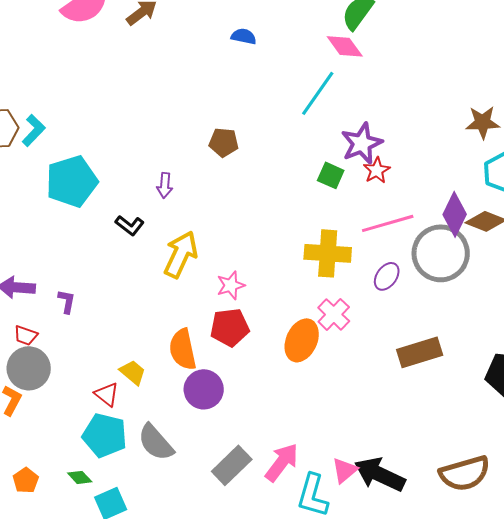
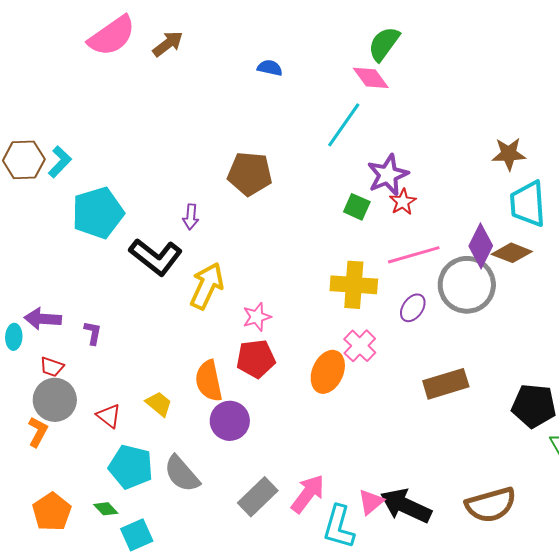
brown pentagon: (224, 142) -> (250, 174), size x1.5
black L-shape: (130, 225) -> (156, 257), size x1.8
red triangle: (107, 394) -> (109, 416), moved
orange pentagon: (26, 480) -> (52, 512), size x1.5

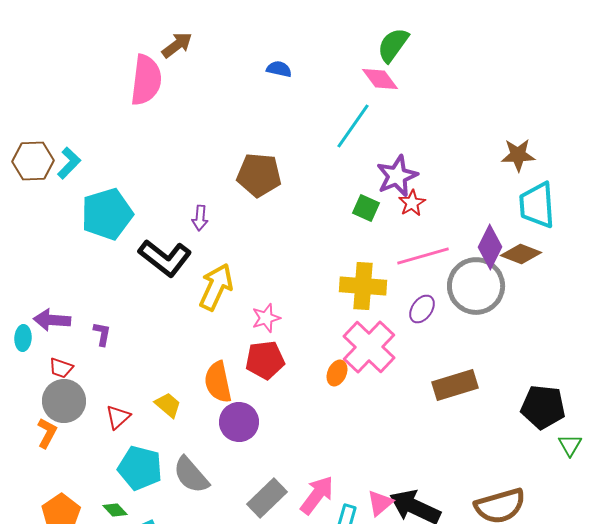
pink semicircle: (112, 36) -> (146, 80), moved, turned -48
pink cross: (360, 346) -> (369, 347), size x1.6
orange ellipse: (328, 372) -> (337, 373), size x0.6
red triangle: (109, 416) -> (118, 417), turned 40

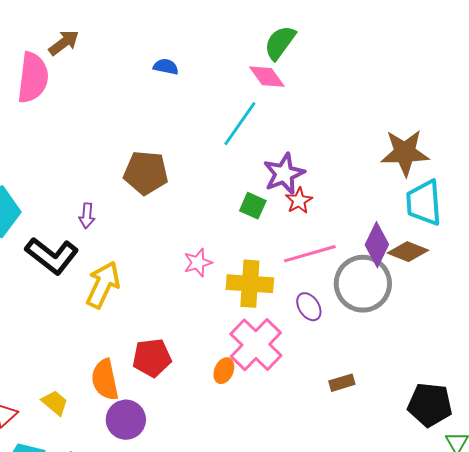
brown star: (518, 155) -> (405, 153), size x1.4
purple ellipse: (422, 309) -> (309, 307), turned -68
pink star: (266, 318) -> (198, 263), moved
brown rectangle: (455, 385) -> (342, 383), size x0.6

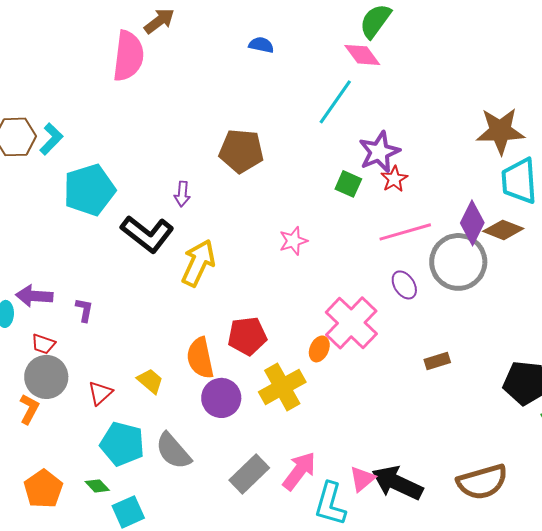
yellow cross: (250, 284) -> (282, 387), moved, turned -33

